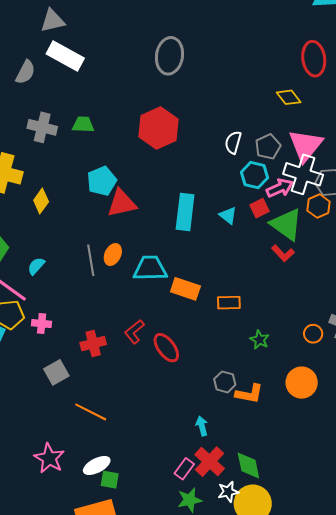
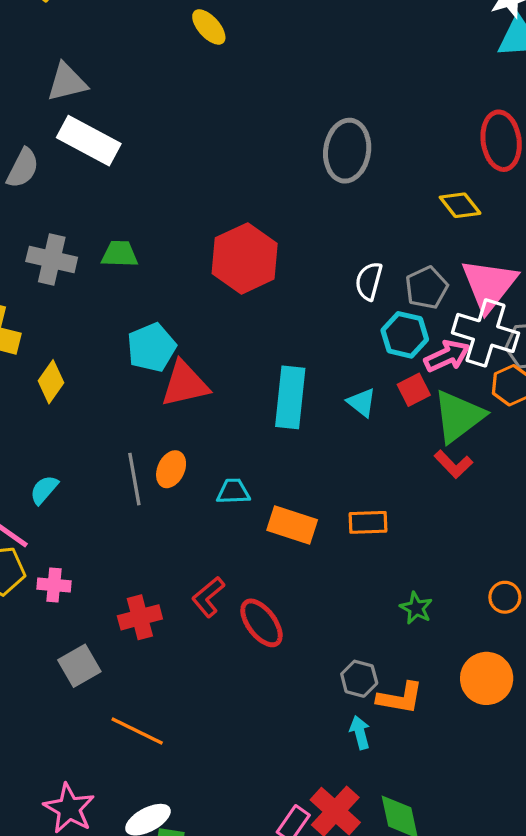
gray ellipse: (170, 56) -> (347, 151), moved
green triangle: (286, 224) -> (459, 416), turned 48
cyan trapezoid: (150, 268) -> (233, 491), size x0.6
orange rectangle: (229, 303) -> (368, 522), moved
cyan arrow: (202, 426) -> (360, 732), moved

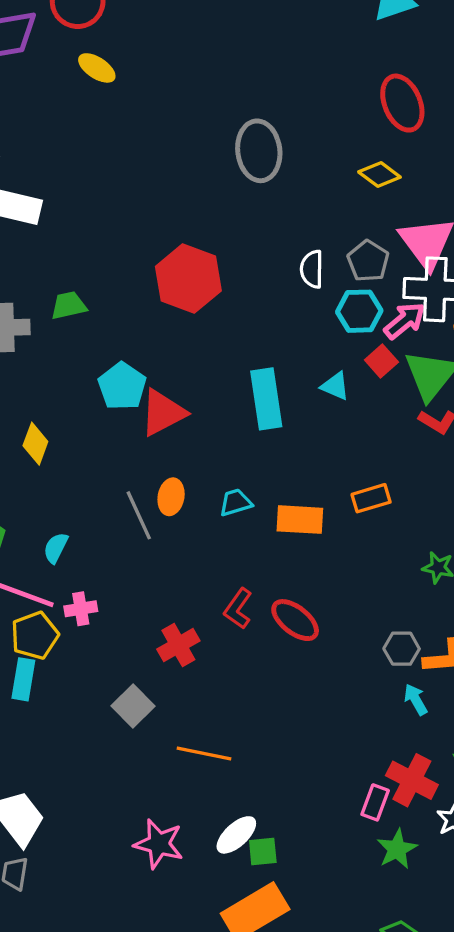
pink cross: (54, 585) -> (81, 609), moved

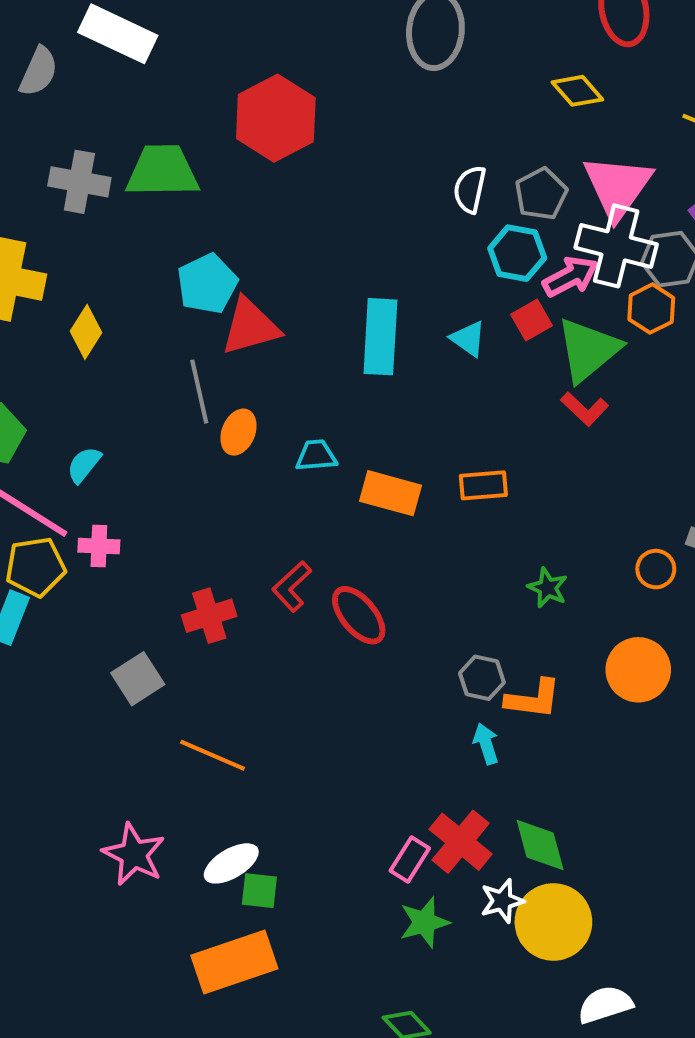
red hexagon: (188, 279) -> (276, 118), moved
green trapezoid: (69, 305) -> (162, 171), size x1.6
gray line: (139, 515) -> (199, 392), moved

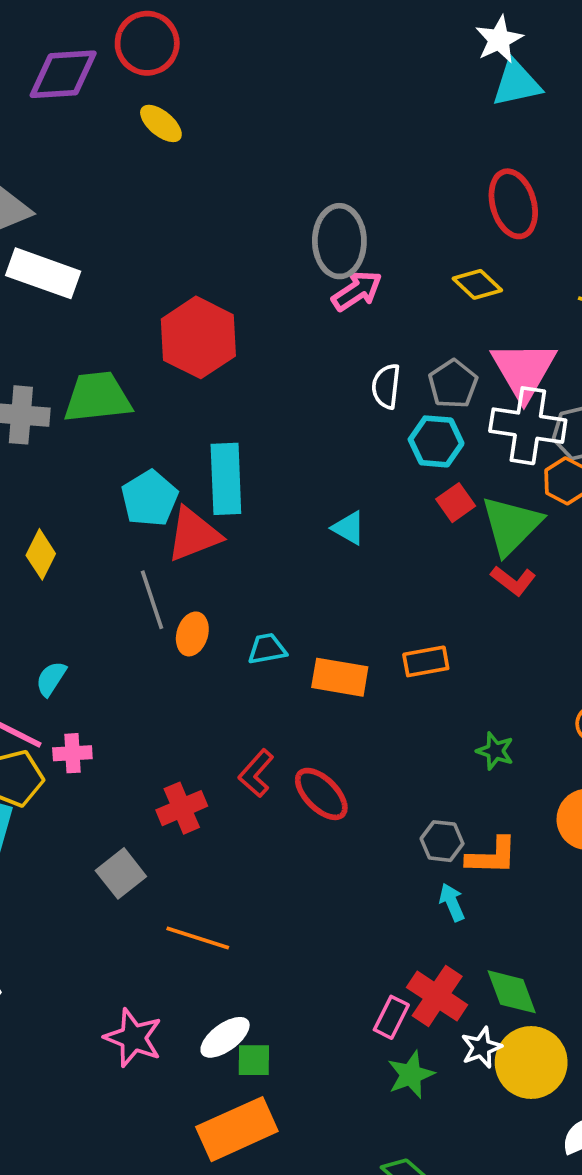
pink arrow: (570, 276) -> (357, 291), moved
cyan rectangle: (380, 337) -> (226, 479), moved
cyan triangle: (468, 339) -> (349, 528), moved

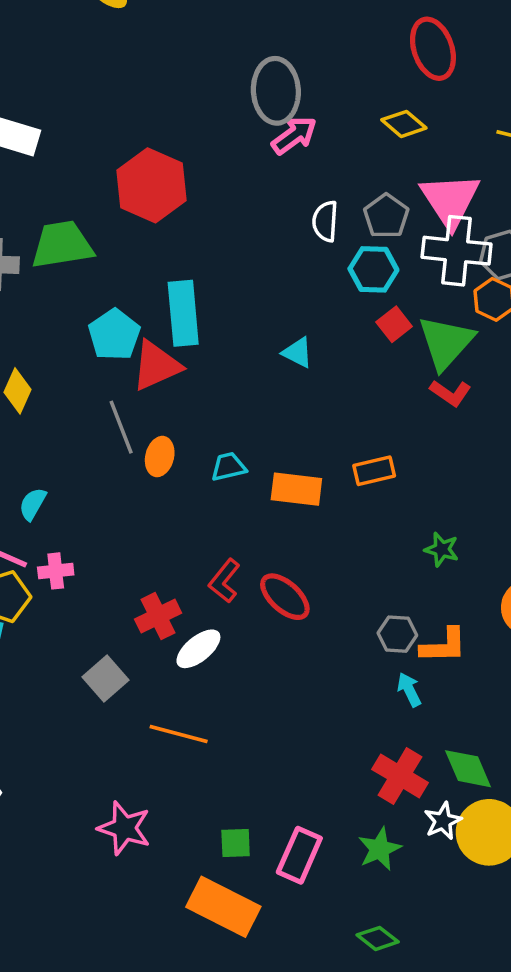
pink rectangle: (391, 1017) -> (299, 855), moved, size x1.4
white ellipse: (225, 1037) -> (198, 649), moved
orange rectangle: (237, 1129) -> (223, 907), turned 54

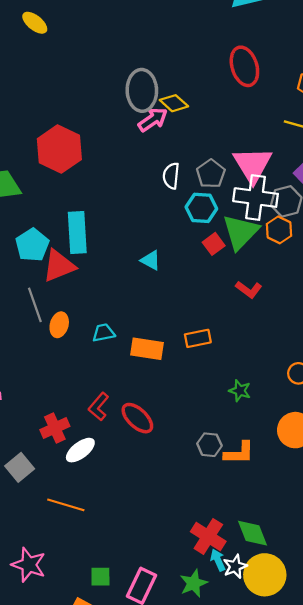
yellow diamond: (404, 124) -> (174, 103), moved
green triangle: (446, 342) -> (241, 232), moved
cyan arrow: (409, 690) -> (218, 560), moved

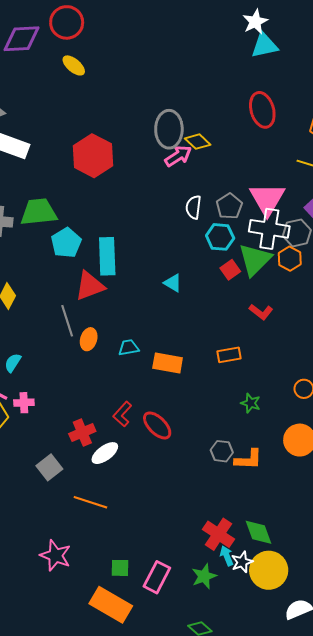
red hexagon: (59, 149) -> (93, 156), moved
cyan pentagon: (32, 245) -> (66, 243), moved
orange rectangle: (198, 338) -> (229, 355), moved

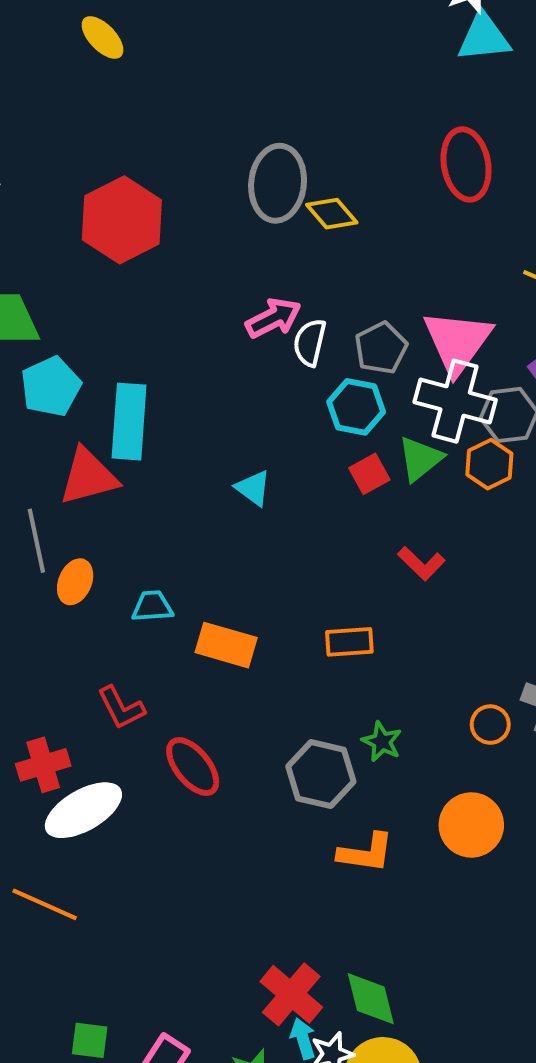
pink arrow: (178, 156) -> (273, 318), moved
green triangle: (255, 260) -> (420, 459), size x0.7
red L-shape: (122, 414) -> (121, 708), moved, turned -75
gray hexagon: (222, 451) -> (321, 774), moved, size x1.5
white ellipse: (105, 453) -> (83, 810), size x1.4

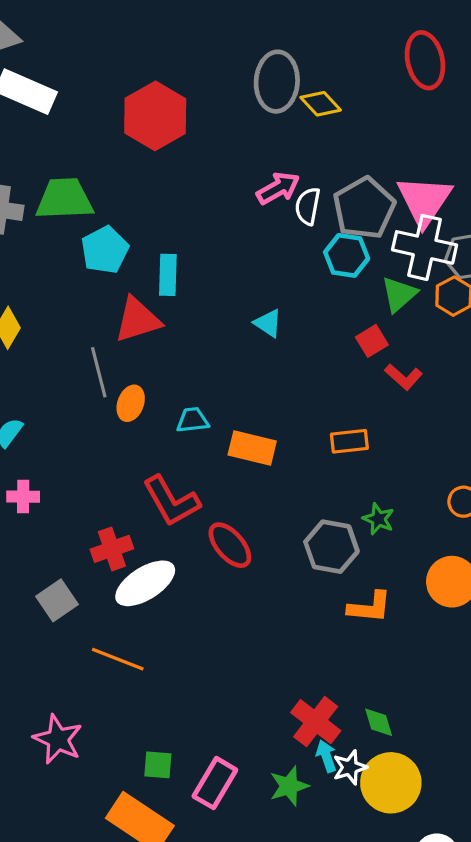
gray pentagon: (381, 348) -> (364, 208), size x1.5
cyan rectangle: (129, 422) -> (168, 275), size x0.7
red square: (369, 474) -> (372, 341), moved
red L-shape: (121, 708) -> (171, 501), size x1.5
green diamond: (371, 999) -> (379, 722), size x0.7

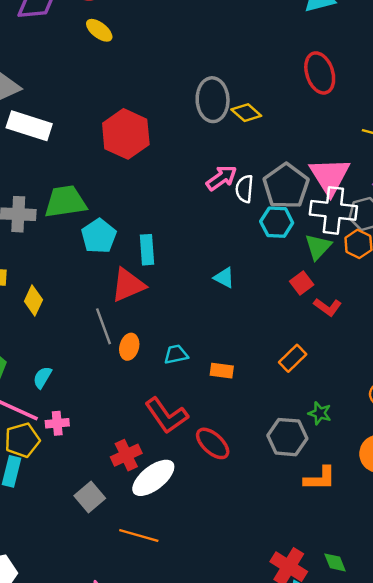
orange rectangle: (349, 441) -> (293, 358), turned -32
orange rectangle: (252, 448) -> (222, 371), size x0.7

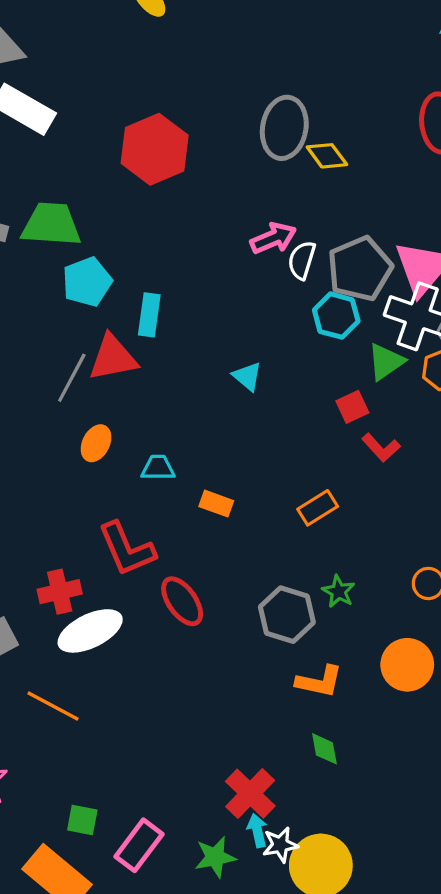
gray line: (103, 326) -> (72, 378), moved, turned 36
green diamond: (335, 562) -> (324, 749), moved

